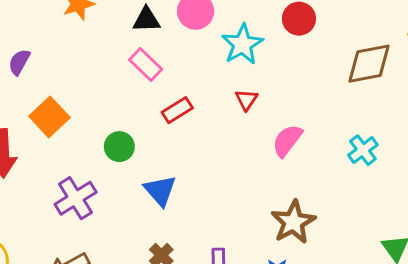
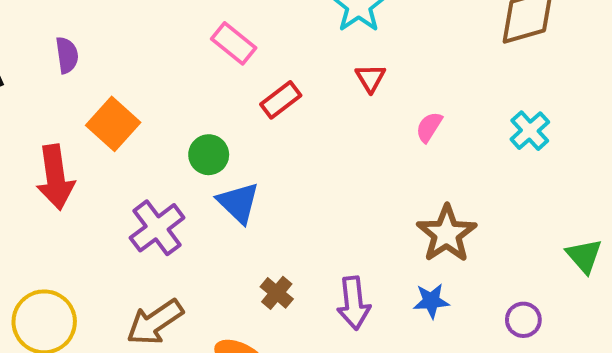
purple semicircle: (19, 62) -> (67, 55), turned 148
pink semicircle: (287, 141) -> (429, 127), size x0.7
blue triangle: (160, 191) -> (238, 203), moved

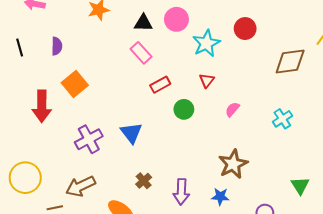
green circle: (209, 155) -> (184, 109), moved

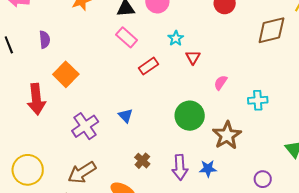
cyan star: (206, 43) -> (176, 38), moved, size x0.6
green circle: (184, 109) -> (190, 116), moved, size x1.5
cyan cross: (282, 119) -> (258, 100), moved, turned 36
blue triangle: (131, 133) -> (125, 116), size x0.7
blue star: (220, 196) -> (208, 169), moved

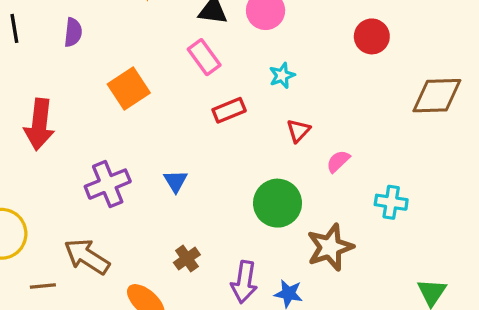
red triangle: (193, 57) -> (298, 131), moved
orange square: (66, 74) -> (129, 88), moved
brown arrow: (82, 172) -> (87, 257), turned 52

